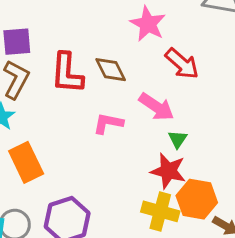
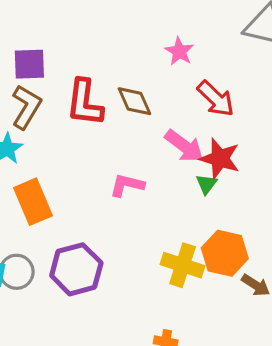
pink star: (148, 24) -> (179, 51), size x0.7
pink L-shape: (108, 123) -> (127, 185), moved
red star: (168, 171) -> (220, 158), moved

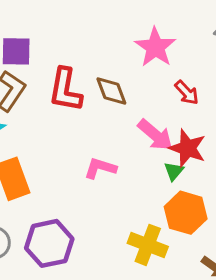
pink star: (179, 51) -> (155, 47), size x1.5
red arrow: (216, 99) -> (187, 93), size x0.7
orange hexagon: (225, 253) -> (186, 213), moved

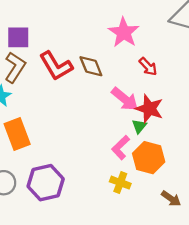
red L-shape: (65, 90) -> (56, 66), turned -40
pink L-shape: (100, 168) -> (121, 148), moved, turned -60
yellow cross: (148, 245) -> (120, 183), size x0.7

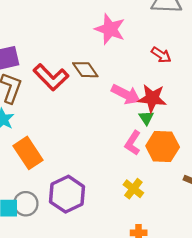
red arrow: (148, 67) -> (161, 55), moved
yellow cross: (120, 183) -> (133, 189), moved, turned 30

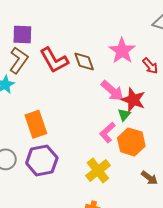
pink star: (110, 29) -> (122, 51), moved
orange rectangle: (28, 153) -> (36, 124), moved
yellow cross: (133, 189) -> (98, 171), size x1.4

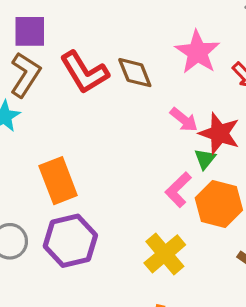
pink arrow: (112, 91) -> (184, 120), size x0.7

